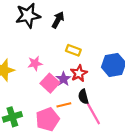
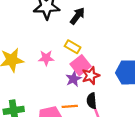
yellow rectangle: (73, 50) -> (73, 47), moved
pink square: (50, 83) -> (80, 65), moved

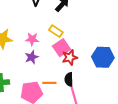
purple star: (73, 79) -> (32, 57), moved

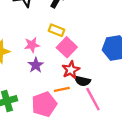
red star: (70, 57) -> (71, 70), moved
black semicircle: (69, 79) -> (83, 81), turned -64

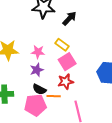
black semicircle: (83, 81) -> (39, 89), moved

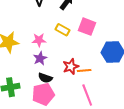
pink square: (67, 62) -> (87, 27), moved, turned -30
orange line: (54, 96) -> (84, 71), moved

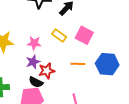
red star: (71, 67) -> (47, 71), moved
orange line: (84, 71) -> (78, 64), moved

